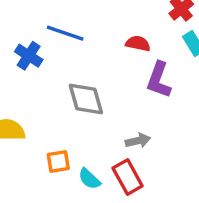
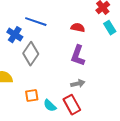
purple L-shape: (159, 80) -> (78, 56), moved
gray diamond: (86, 99) -> (31, 54), moved, turned 50

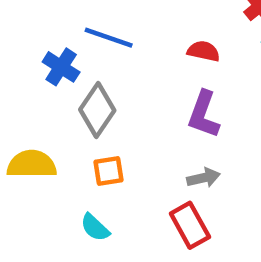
orange square: (32, 96) -> (109, 171), moved
cyan semicircle: (50, 106) -> (95, 228), moved

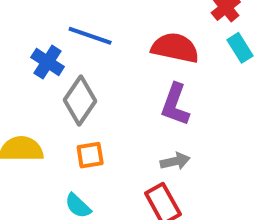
red semicircle: (204, 51) -> (175, 48), size x1.6

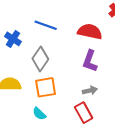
blue cross: (48, 62) -> (13, 39), moved
orange square: (90, 155) -> (46, 87), size x1.5

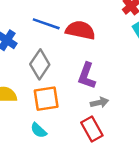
red semicircle: (90, 32) -> (80, 30), moved
purple L-shape: (90, 61) -> (87, 76), moved

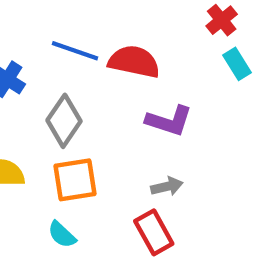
purple L-shape: (87, 76) -> (169, 121), moved, turned -92

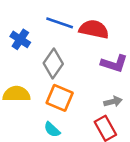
orange square: (75, 180) -> (60, 98), turned 32

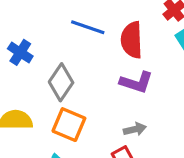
blue line: (60, 23) -> (88, 27), moved
red semicircle: (94, 29) -> (132, 40), moved, turned -104

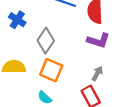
gray arrow: (135, 129) -> (97, 73), turned -48

